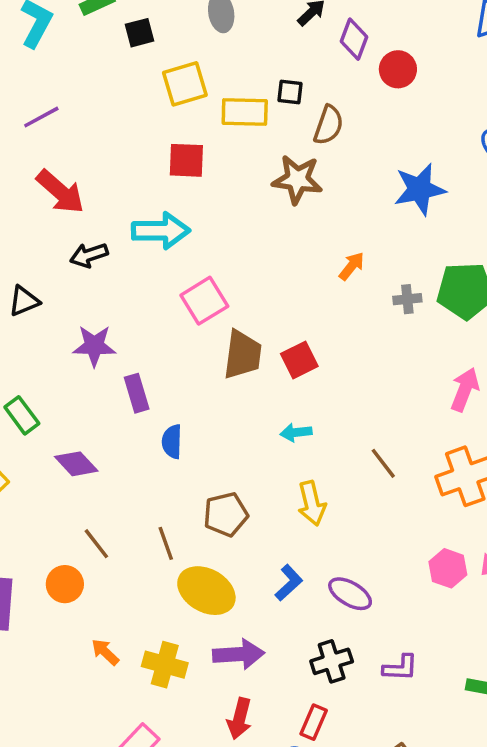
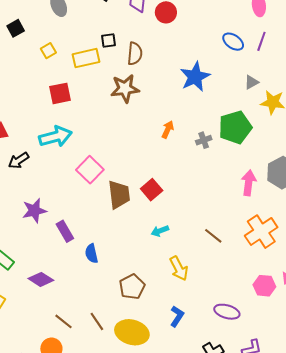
yellow square: (185, 84) -> (48, 51), size x0.6
brown line: (166, 543) -> (97, 321), moved
purple ellipse: (350, 594) -> (227, 312), moved

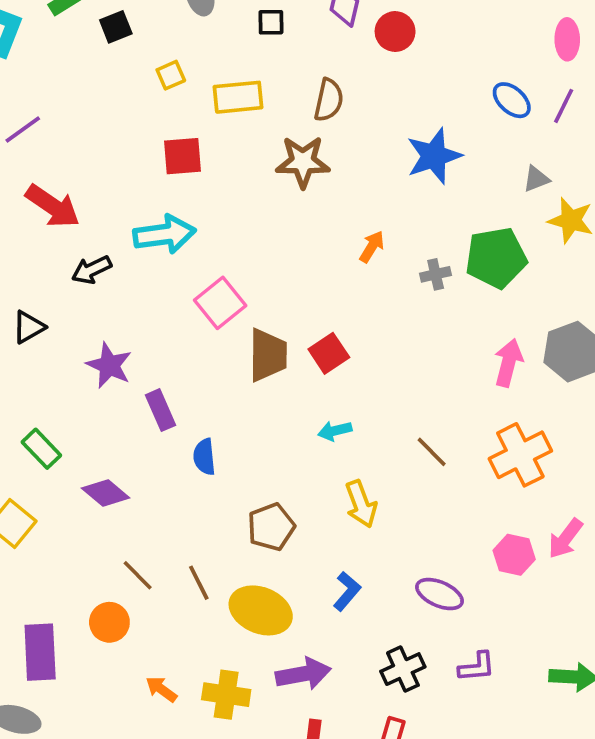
black square: (109, 40) -> (271, 22), moved
purple star: (34, 211) -> (109, 365), turned 30

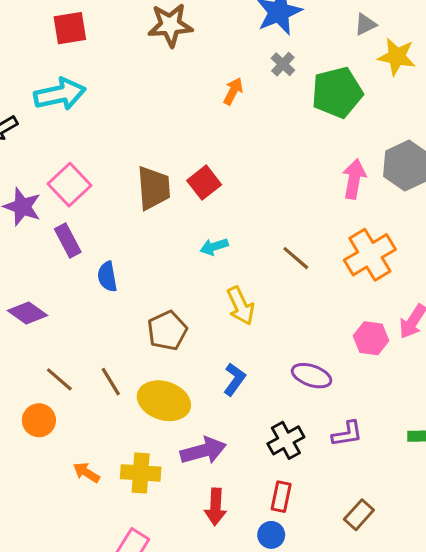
gray cross: (436, 274) -> (283, 64), moved, turned -30
pink square: (220, 303) -> (70, 185), moved

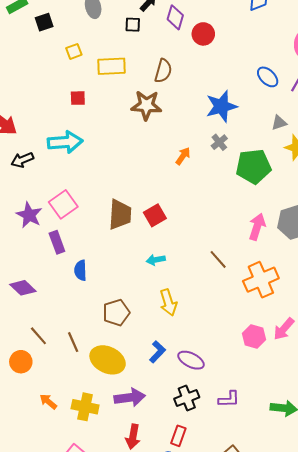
red square: (70, 28) -> (78, 98), size x0.7
brown line: (296, 258) -> (218, 259), moved
purple ellipse: (312, 376) -> (191, 360), moved

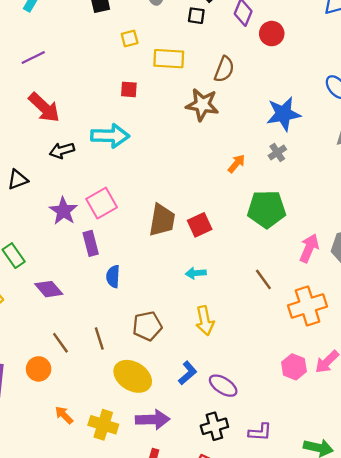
green pentagon: (253, 166) -> (267, 209), moved
brown line: (73, 342) -> (99, 338), moved

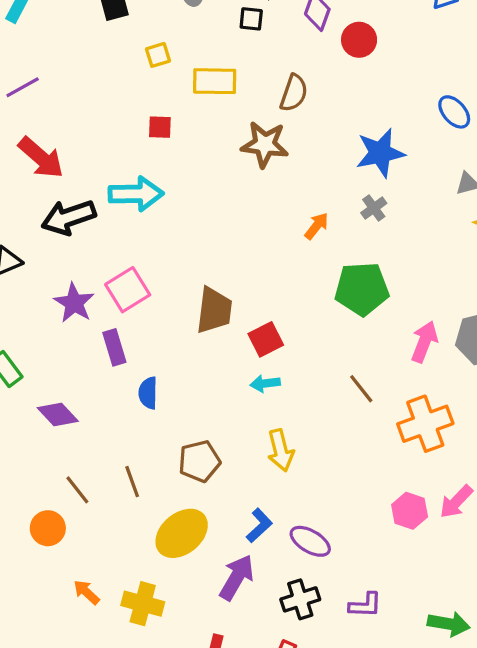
black arrow: (62, 150) -> (68, 217), size x1.5
red square: (200, 225) -> (266, 339), moved
yellow ellipse: (133, 376) -> (182, 533), turned -69
purple arrow: (153, 419) -> (237, 577), moved, turned -56

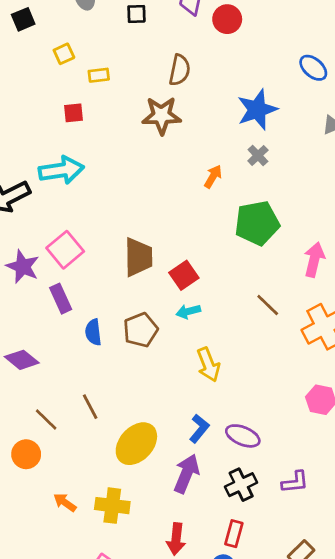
yellow rectangle: (215, 81) -> (99, 75), moved, size x0.6
brown pentagon: (199, 461) -> (141, 330), moved

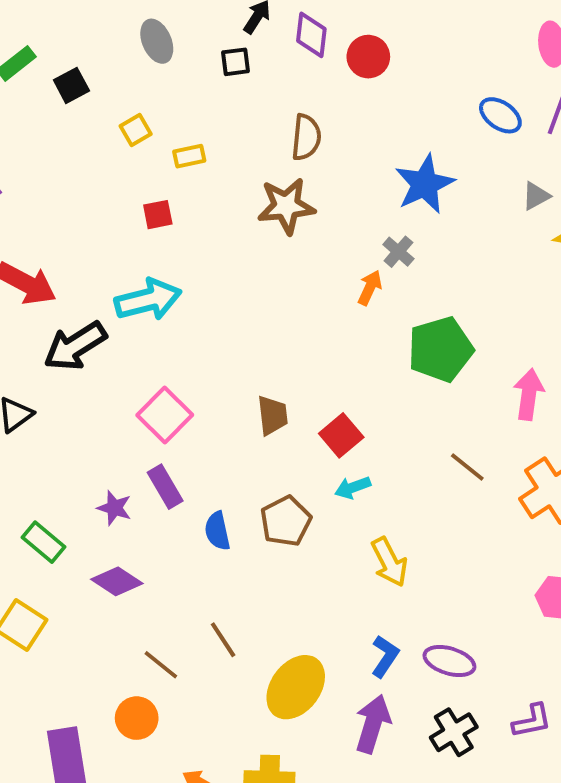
gray cross: (258, 156) -> (398, 252), moved
brown trapezoid: (138, 257) -> (272, 415), size x0.7
purple star: (23, 267) -> (114, 508), moved, size x0.7

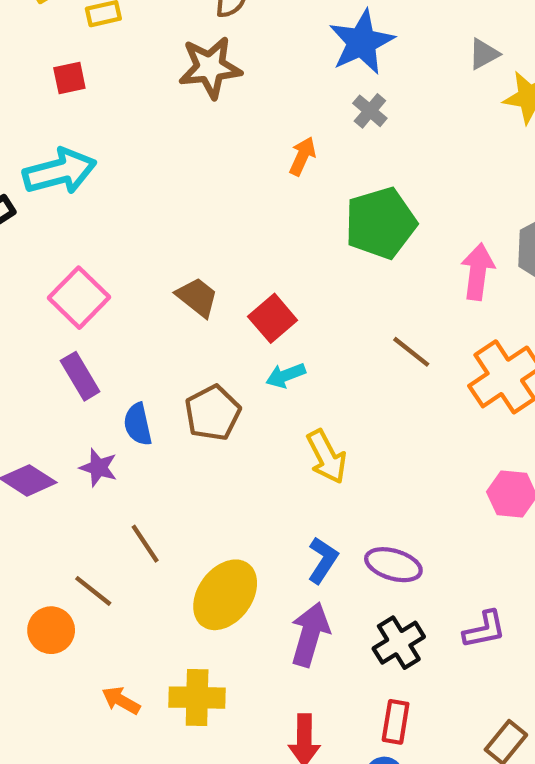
gray cross: (398, 252) -> (370, 111), moved
brown trapezoid: (272, 415) -> (197, 297), turned -45
purple star: (114, 508) -> (98, 468), moved
brown line: (161, 665) -> (93, 591), moved

